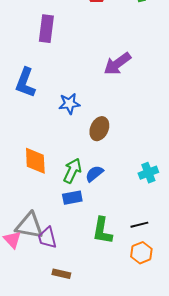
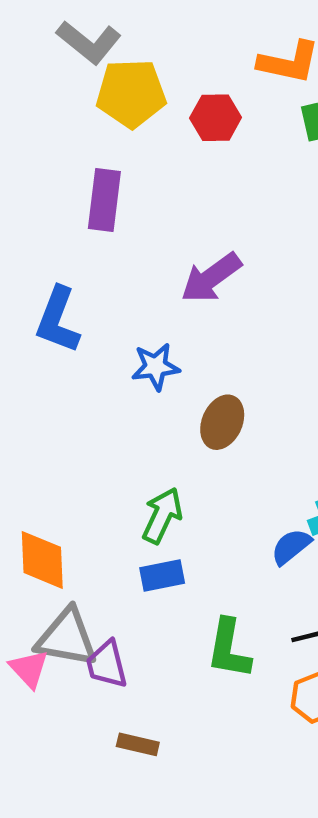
purple arrow: (117, 64) -> (211, 278), moved
orange diamond: (35, 161) -> (42, 560), moved
blue semicircle: (94, 174) -> (291, 547), moved

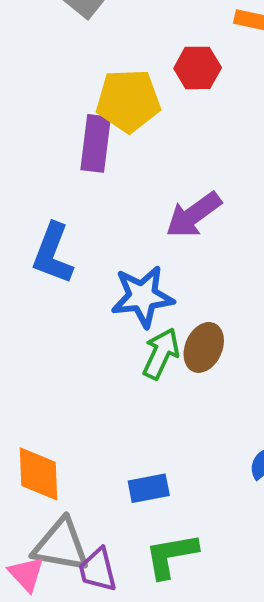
yellow pentagon: (131, 93) -> (128, 101), moved
blue star: (156, 367) -> (143, 296), size x1.4
green arrow: (162, 516) -> (161, 354), moved
green L-shape: (229, 649) -> (171, 556), moved, turned 70

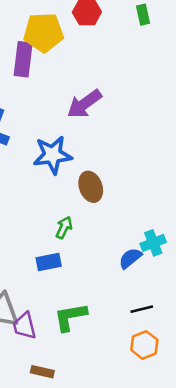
brown ellipse: (204, 347) -> (91, 187), turned -44
green arrow: (161, 354) -> (64, 228), moved, size x0.7
blue rectangle: (149, 488) -> (49, 262), moved

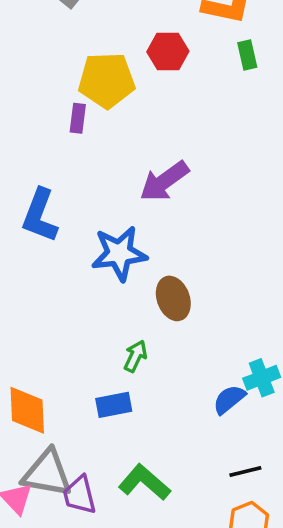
purple rectangle: (23, 59) -> (78, 118), size x0.6
green L-shape: (70, 317) -> (144, 482), turned 51

